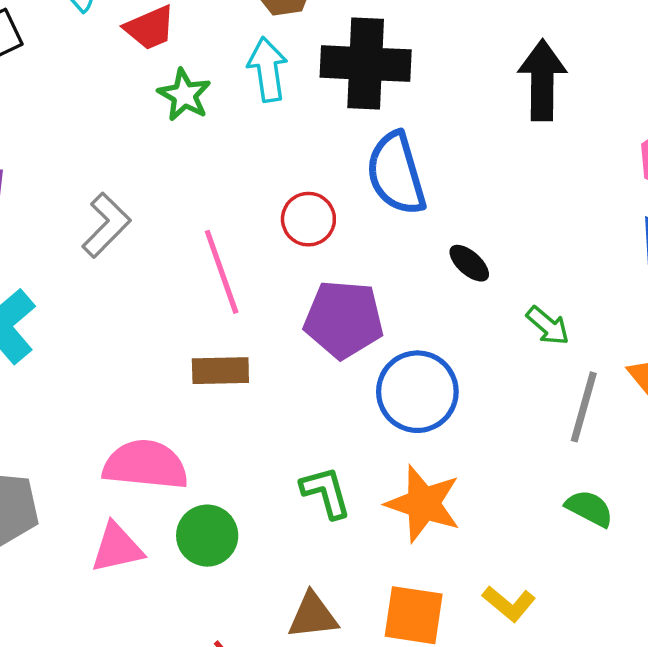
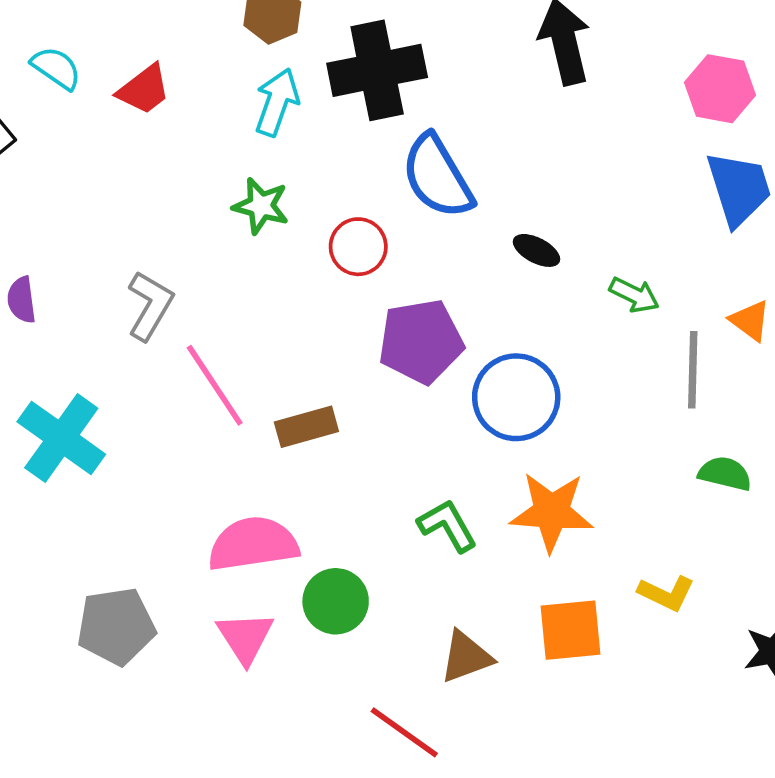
cyan arrow: (268, 70) -> (277, 102), turned 42
green star: (184, 95) -> (261, 206), moved
pink line: (222, 272) -> (215, 385), moved
pink triangle: (117, 548) -> (245, 638), turned -36

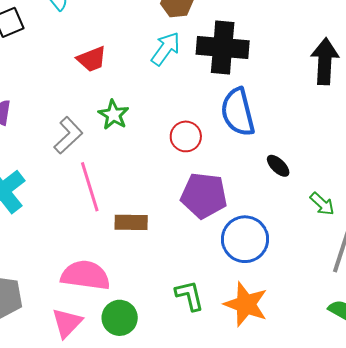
red trapezoid: (144, 90) -> (92, 59), moved
green star: (261, 206) -> (113, 115), moved

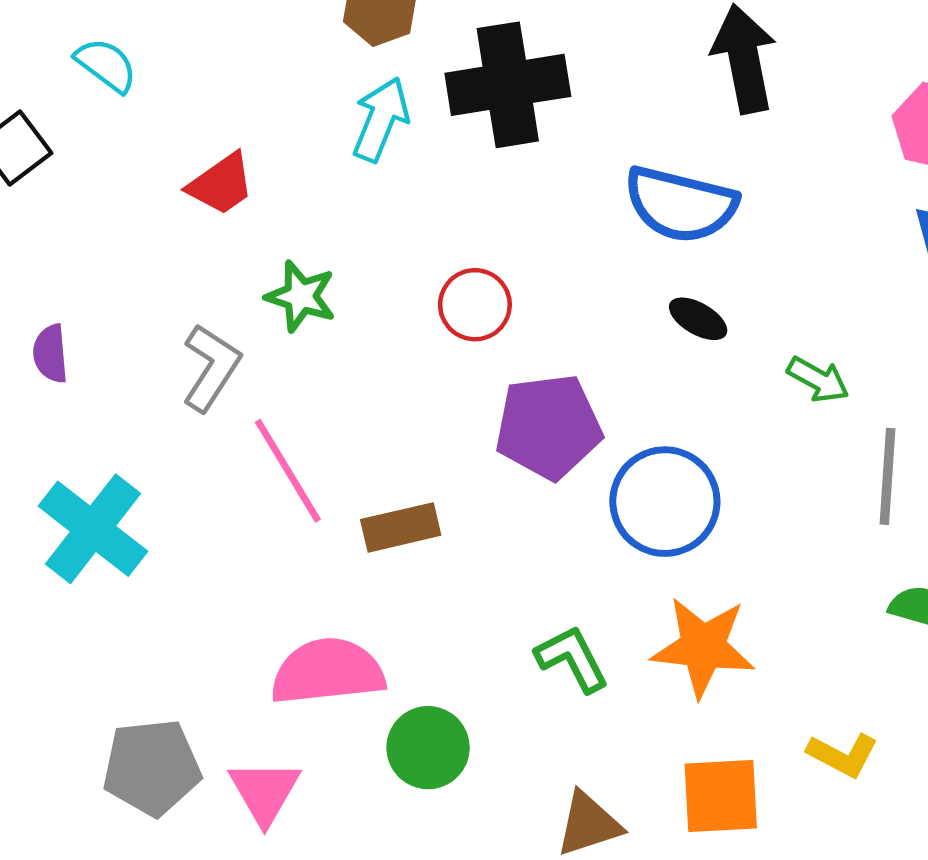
blue semicircle: (238, 112) -> (681, 204), moved, turned -48
pink triangle: (67, 323) -> (265, 792), moved

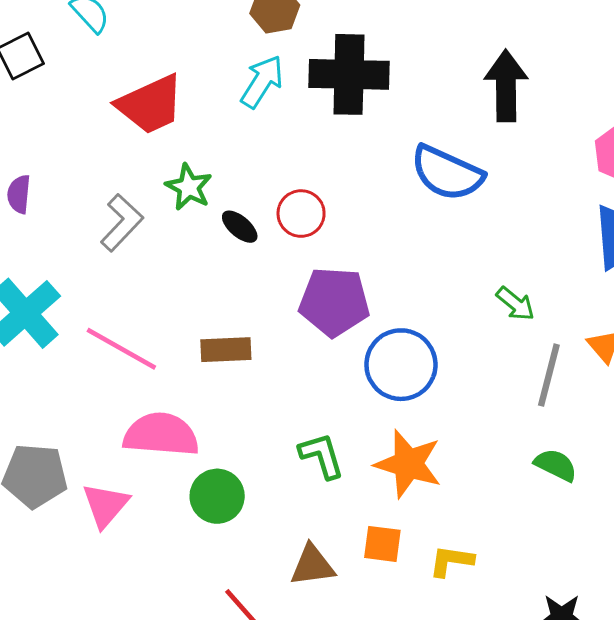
red trapezoid: (221, 184) -> (150, 104), size x1.5
black ellipse: (698, 319) -> (240, 227), moved
pink line: (288, 471) -> (121, 349), moved, turned -40
yellow L-shape: (843, 755) -> (451, 561), moved, turned 150
orange square: (721, 796) -> (382, 544), moved, size x0.7

